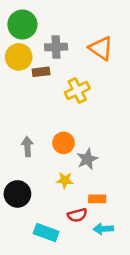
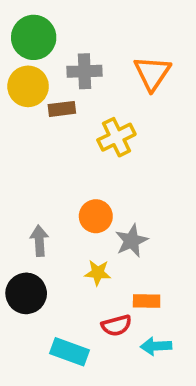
orange triangle: (101, 48) -> (152, 73), turned 30
gray arrow: (27, 147) -> (39, 241), moved

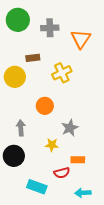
gray cross: (84, 71) -> (50, 28), moved
yellow circle: (28, 86) -> (15, 77), moved
orange circle: (96, 216) -> (45, 106), moved
cyan arrow: (156, 346) -> (83, 193), moved

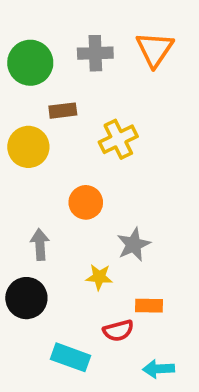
green circle: (18, 20) -> (30, 63), moved
orange triangle: (81, 39) -> (155, 49), moved

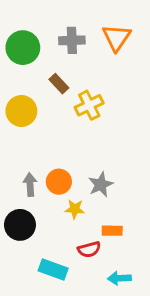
brown rectangle: (63, 111) -> (59, 84), moved, turned 54
orange circle: (86, 202) -> (59, 182), moved

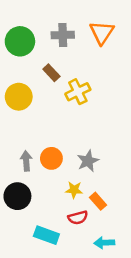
yellow star: (75, 209) -> (74, 190), moved
orange rectangle: (112, 231) -> (98, 201), turned 48

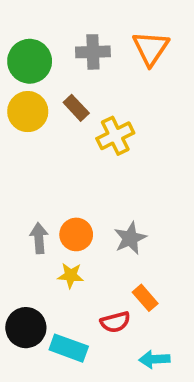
yellow circle: (19, 97) -> (28, 112), moved
yellow star: (74, 190) -> (71, 275), moved
black circle: (17, 196) -> (26, 328), moved

